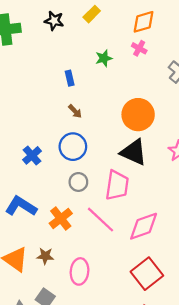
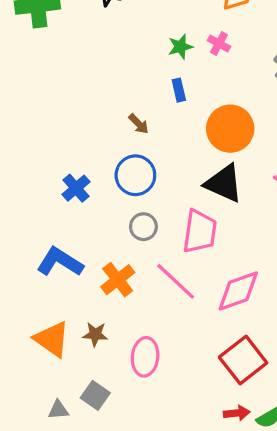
pink cross: (139, 48) -> (219, 43), moved
blue rectangle: (70, 78) -> (179, 90), moved

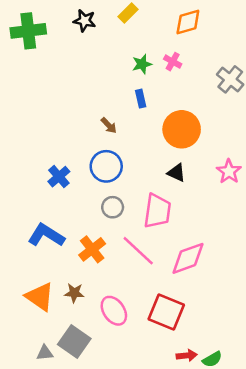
black triangle: (224, 183) -> (176, 173), size x0.6
pink ellipse: (145, 357) -> (114, 311), turned -40
red square: (243, 360) -> (166, 312), moved, turned -30
gray square: (95, 395) -> (74, 341), size x1.4

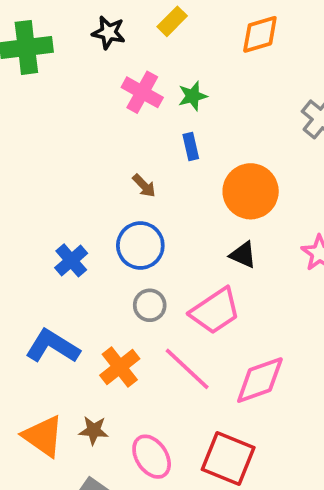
pink cross: (173, 62) -> (142, 92), moved, size x1.5
pink trapezoid: (157, 211) -> (215, 311), turned 48

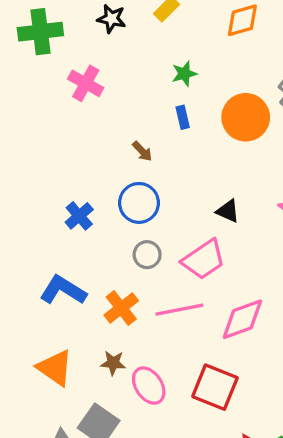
pink cross: (142, 92) -> (86, 83), moved
orange circle: (251, 191) -> (246, 117), moved
pink line: (187, 369) -> (179, 310), turned -54
brown star: (94, 430) -> (113, 363), moved

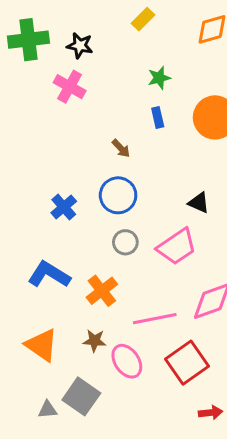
black star: (112, 19) -> (80, 46), moved
pink line: (179, 310) -> (155, 319), moved
red square: (215, 387) -> (187, 363), turned 33

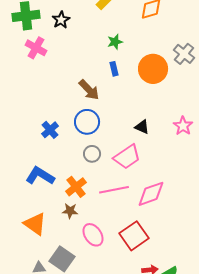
black star: (80, 46) -> (61, 20), turned 30
pink cross: (70, 87) -> (36, 48), moved
brown arrow: (121, 148) -> (89, 90), size x1.6
pink line: (155, 319) -> (114, 190), moved
brown star: (95, 341) -> (70, 211), moved

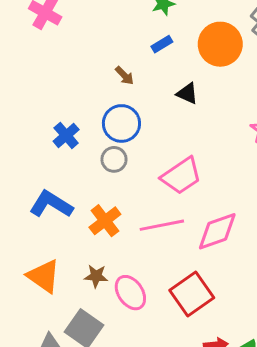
blue rectangle: (114, 69) -> (162, 44), turned 72
brown arrow: (89, 90) -> (124, 76), size x0.6
black triangle: (142, 127) -> (187, 94), moved
gray circle: (92, 154) -> (114, 159), moved
brown star: (70, 211) -> (96, 276), moved

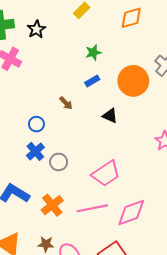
blue circle: (121, 123) -> (36, 124), moved, size x0.6
blue cross: (66, 135) -> (35, 151), moved

